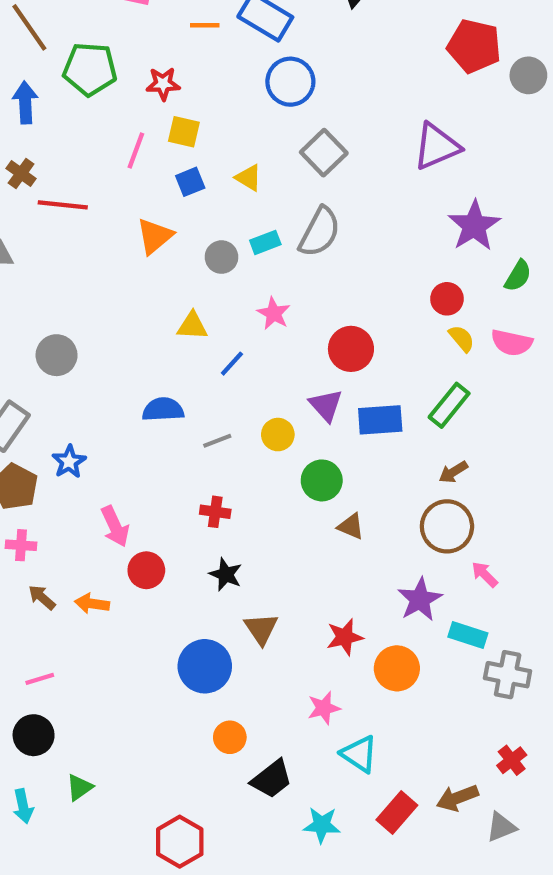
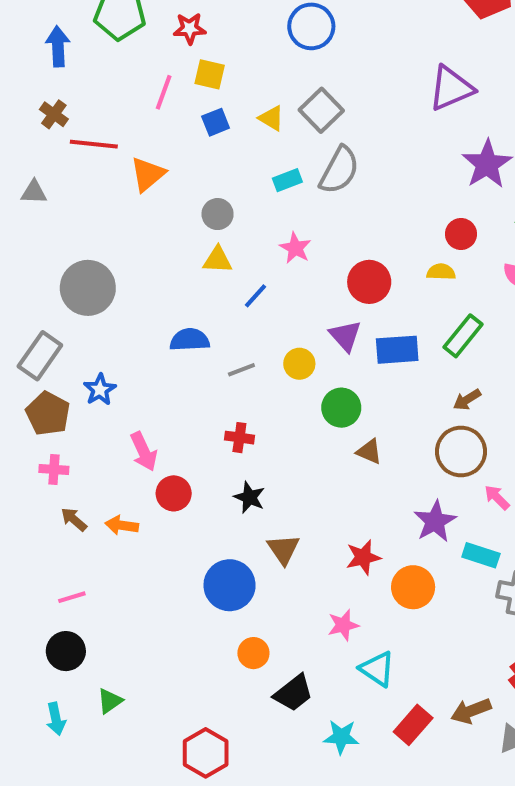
gray square: (324, 153) -> (321, 110), moved
orange triangle: (155, 236) -> (148, 174), moved
gray circle: (221, 257) -> (218, 214), moved
yellow semicircle: (462, 338) -> (441, 272), moved, turned -48
gray circle: (57, 355) -> (88, 288), size x1.4

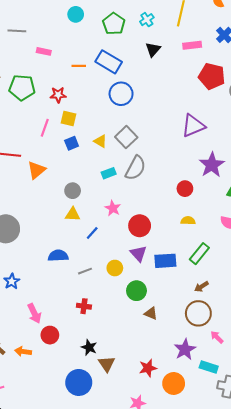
red circle: (461, 234) -> (185, 189), moved
red circle: (369, 282) -> (140, 226), moved
black star: (249, 497) -> (89, 347), moved

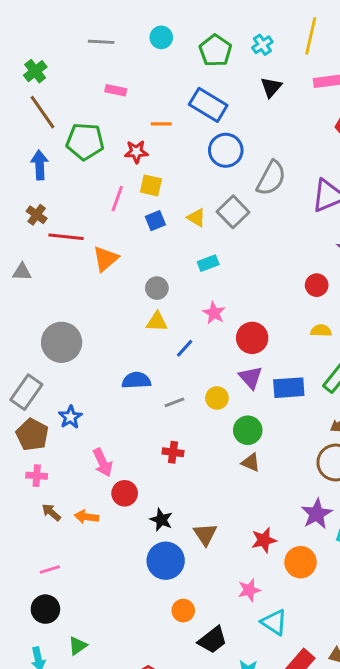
gray line: (17, 31) -> (101, 42), moved
orange line: (79, 66) -> (161, 124), moved
gray semicircle: (135, 168) -> (271, 178), moved
brown triangle: (151, 313) -> (251, 463), moved
black star: (89, 347) -> (161, 520), moved

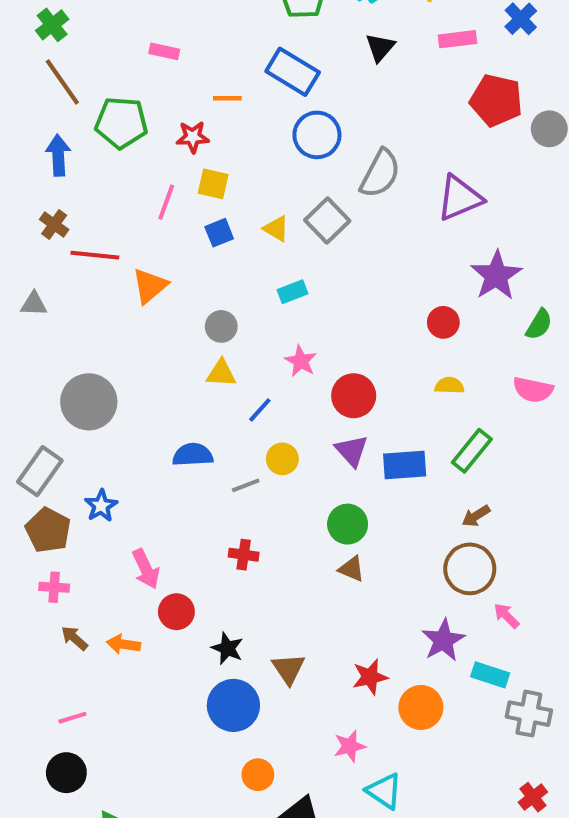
yellow circle: (217, 398) -> (282, 459), moved

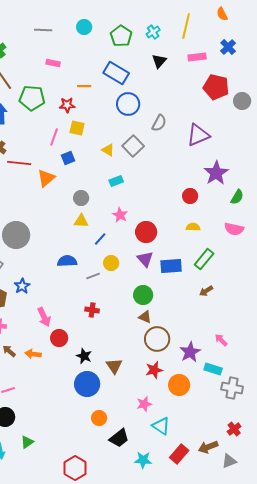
gray semicircle: (380, 174) -> (159, 123), size x0.7
blue square: (219, 233) -> (68, 158), moved
brown circle: (470, 569) -> (157, 339), moved

